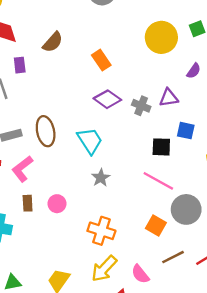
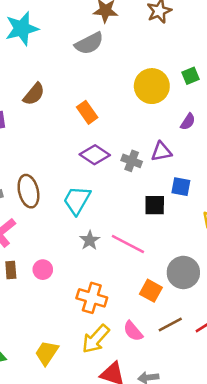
cyan trapezoid: (90, 141) -> (77, 200), turned -116
pink line: (158, 181) -> (128, 244), moved
pink semicircle: (140, 274) -> (133, 331), moved

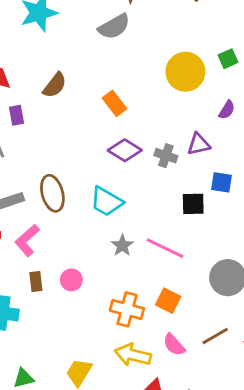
cyan trapezoid: (77, 200) -> (106, 202), turned -88
orange square: (151, 291) -> (168, 301), moved
yellow arrow: (96, 339) -> (133, 355), turned 64

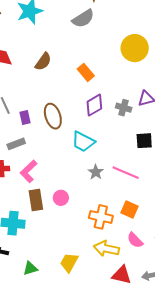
purple rectangle: (16, 115) -> (25, 117), moved
purple diamond: (125, 150) -> (94, 105), turned -60
brown ellipse: (52, 193) -> (53, 116), moved
brown rectangle: (36, 281) -> (36, 200), size x1.5

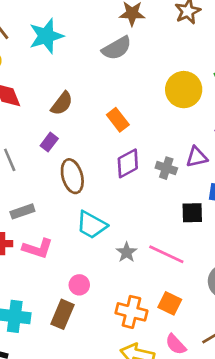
purple rectangle: (25, 117) -> (49, 142), moved, turned 48
cyan trapezoid: (83, 142) -> (92, 225), moved
pink L-shape: (29, 171) -> (38, 248), turned -120
brown rectangle: (36, 200) -> (63, 314), moved, turned 30

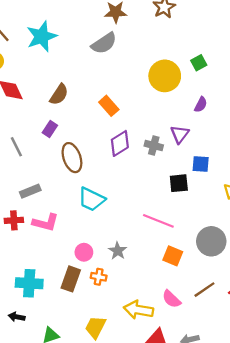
purple triangle: (197, 157) -> (180, 134), turned -36
gray star: (127, 252) -> (118, 251), moved
orange square: (170, 303) -> (173, 256), moved
orange cross: (131, 312) -> (99, 277), moved, size x0.6

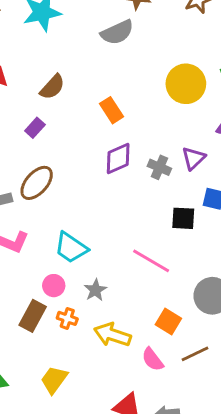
brown ellipse: (72, 158) -> (37, 183), moved, turned 52
cyan trapezoid: (91, 199) -> (71, 248), moved
orange square: (173, 256) -> (168, 322), moved
yellow arrow: (138, 310) -> (112, 335), moved

